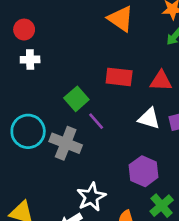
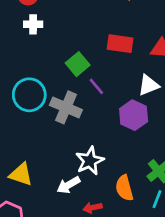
white triangle: (149, 118) -> (149, 85), turned -40
purple hexagon: (144, 171) -> (134, 115), moved

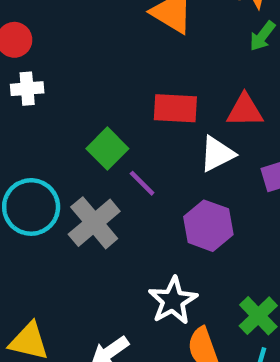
white triangle: (149, 85) -> (217, 154), moved
gray cross: (66, 107) -> (94, 223), turned 32
white star: (90, 161) -> (173, 301), moved

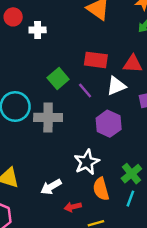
white cross: (27, 89) -> (38, 30), moved
purple line: (142, 183) -> (85, 90), moved
gray cross: (94, 223) -> (48, 117), turned 36

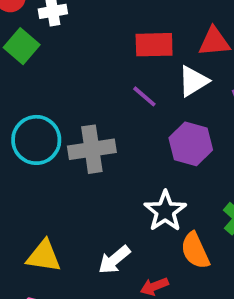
green square: (58, 79) -> (22, 46), moved

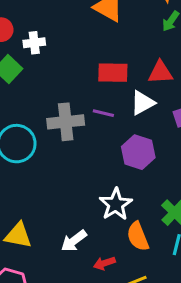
purple line: (144, 96) -> (103, 113), turned -30
gray cross: (92, 149) -> (66, 122), moved

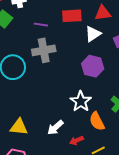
purple line: (103, 113) -> (41, 25), moved

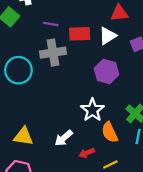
red rectangle: (72, 16) -> (80, 34), moved

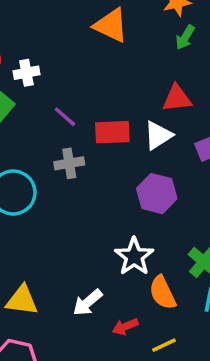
purple line: (51, 24) -> (65, 117), turned 32
gray cross: (53, 53) -> (69, 163), size x0.7

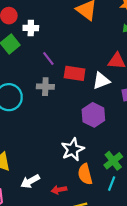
white arrow: (88, 303) -> (30, 181), moved

